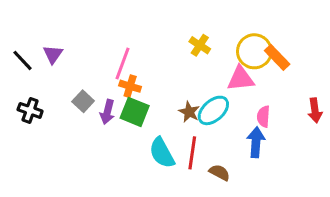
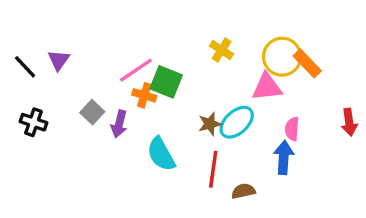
pink line: (123, 63) -> (136, 70), turned 36
green square: (135, 112) -> (166, 82), moved
brown star: (189, 112) -> (210, 124), turned 30
cyan semicircle: (162, 153) -> (161, 154), moved
brown semicircle: (219, 173) -> (243, 191), turned -40

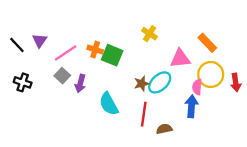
yellow circle: (282, 57) -> (211, 74), moved
pink line: (136, 70) -> (66, 53), moved
orange cross: (144, 95) -> (95, 50), moved

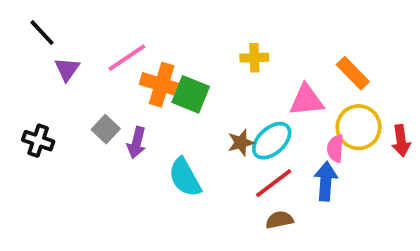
yellow cross: (150, 34) -> (254, 58), turned -35
black line: (17, 45) -> (42, 33), moved
orange cross: (95, 50) -> (162, 85), size x1.5
pink line: (66, 53) -> (127, 58), moved
red line: (144, 114) -> (274, 183), moved, turned 45

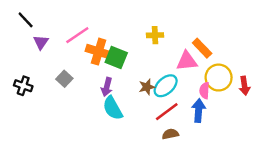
orange rectangle: (353, 73) -> (202, 48), moved
purple arrow: (137, 143) -> (107, 87), moved

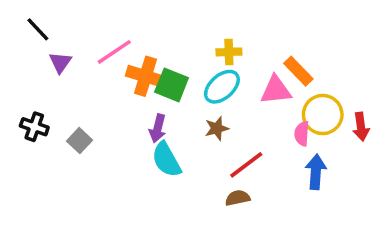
gray square: (64, 79) -> (79, 141), moved
cyan ellipse: (166, 86) -> (222, 87), moved
blue arrow: (199, 110) -> (316, 172), moved
brown semicircle: (170, 134) -> (238, 198), moved

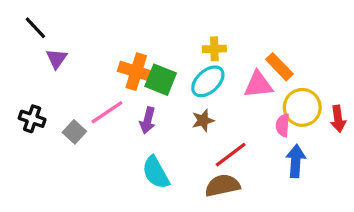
pink line: (114, 52) -> (107, 112), moved
cyan semicircle: (166, 160) -> (156, 172), moved
brown semicircle: (238, 198) -> (222, 186), size x1.5

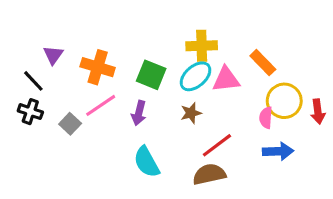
black line: (35, 28) -> (33, 81), moved
yellow cross: (214, 49) -> (202, 46), size x1.4
orange cross: (136, 72) -> (98, 67), moved
pink triangle: (258, 85) -> (226, 79), moved
blue arrow: (296, 161) -> (278, 151), turned 84

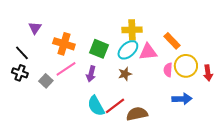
purple triangle: (53, 55) -> (35, 28), moved
pink semicircle: (266, 118) -> (168, 70), moved
red line: (217, 145) -> (115, 106), moved

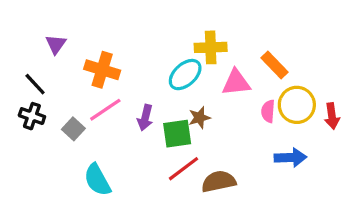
green square: (99, 49) -> (177, 134), moved, turned -30
cyan ellipse: (128, 50) -> (185, 75), moved
cyan semicircle: (96, 106) -> (97, 180), moved

